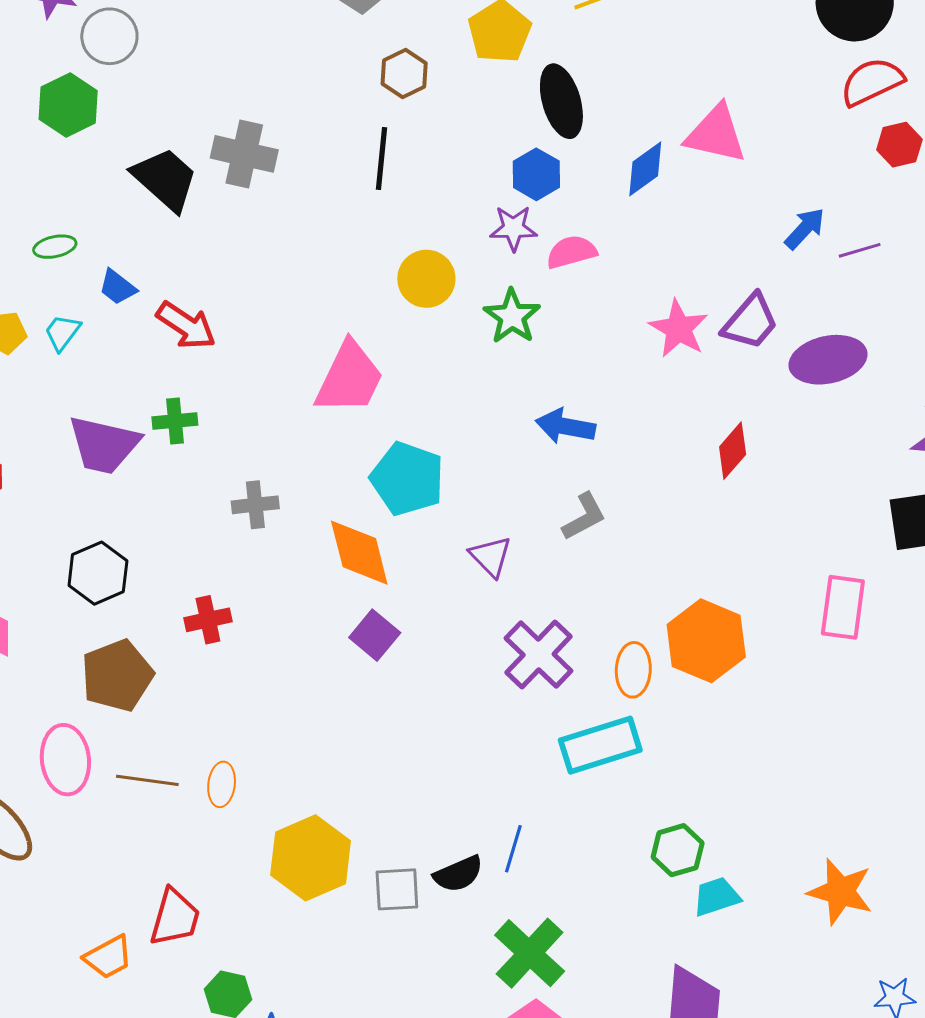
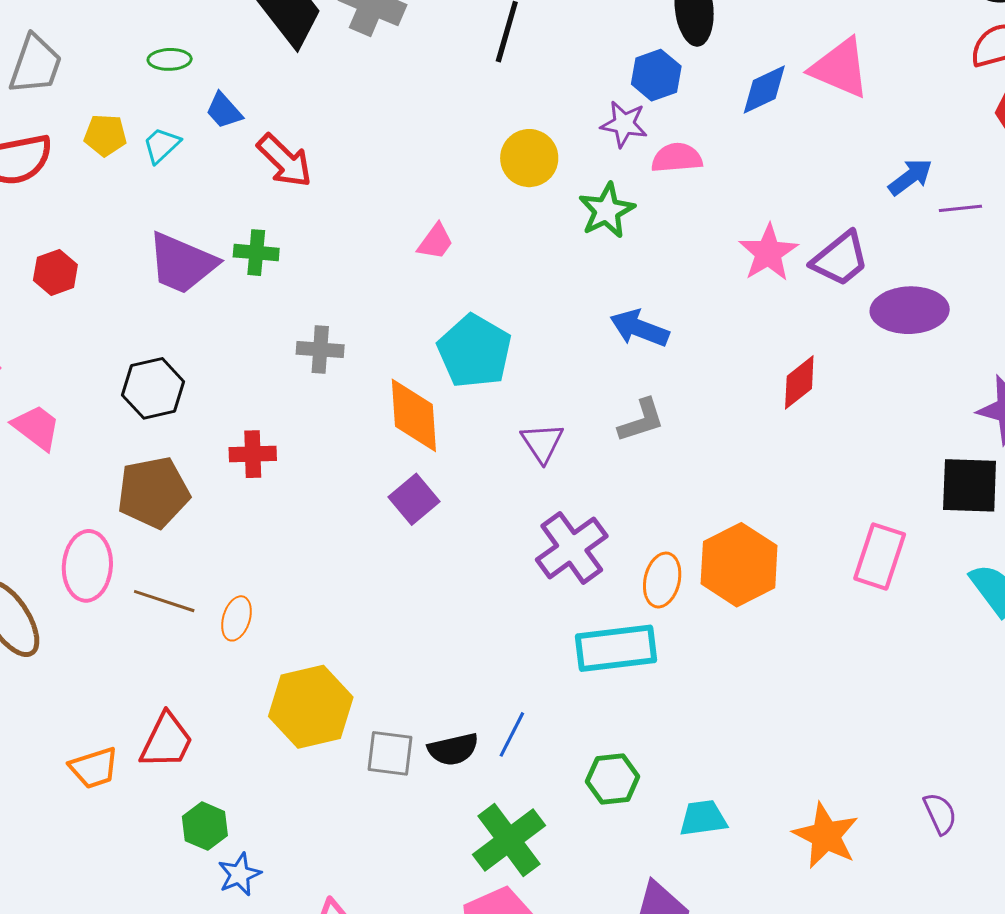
pink trapezoid: (349, 378) -> (436, 242), size x0.5
green hexagon: (678, 850) -> (613, 779), moved

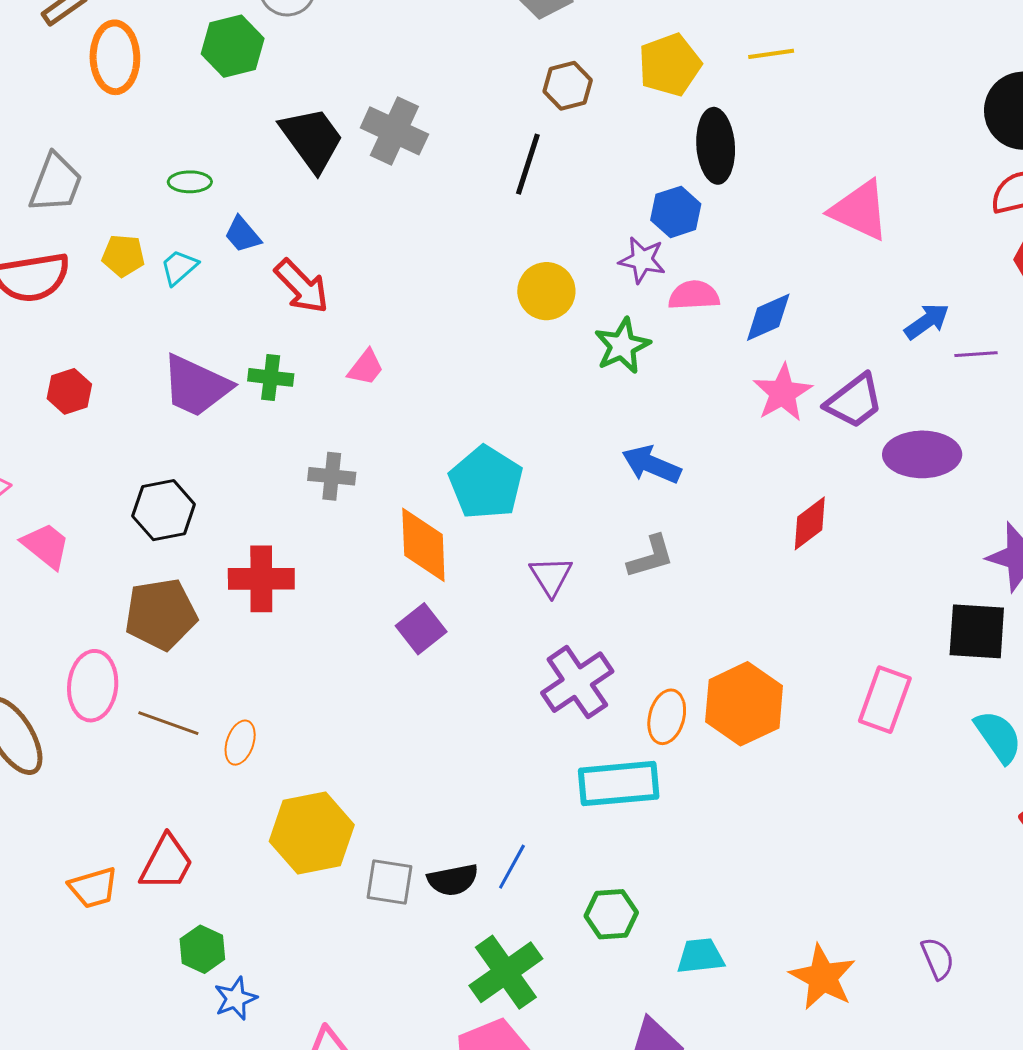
blue diamond: (764, 90) -> (768, 317), moved
pink trapezoid: (436, 242) -> (366, 367), moved
red cross: (253, 454) -> (261, 579), size x1.4

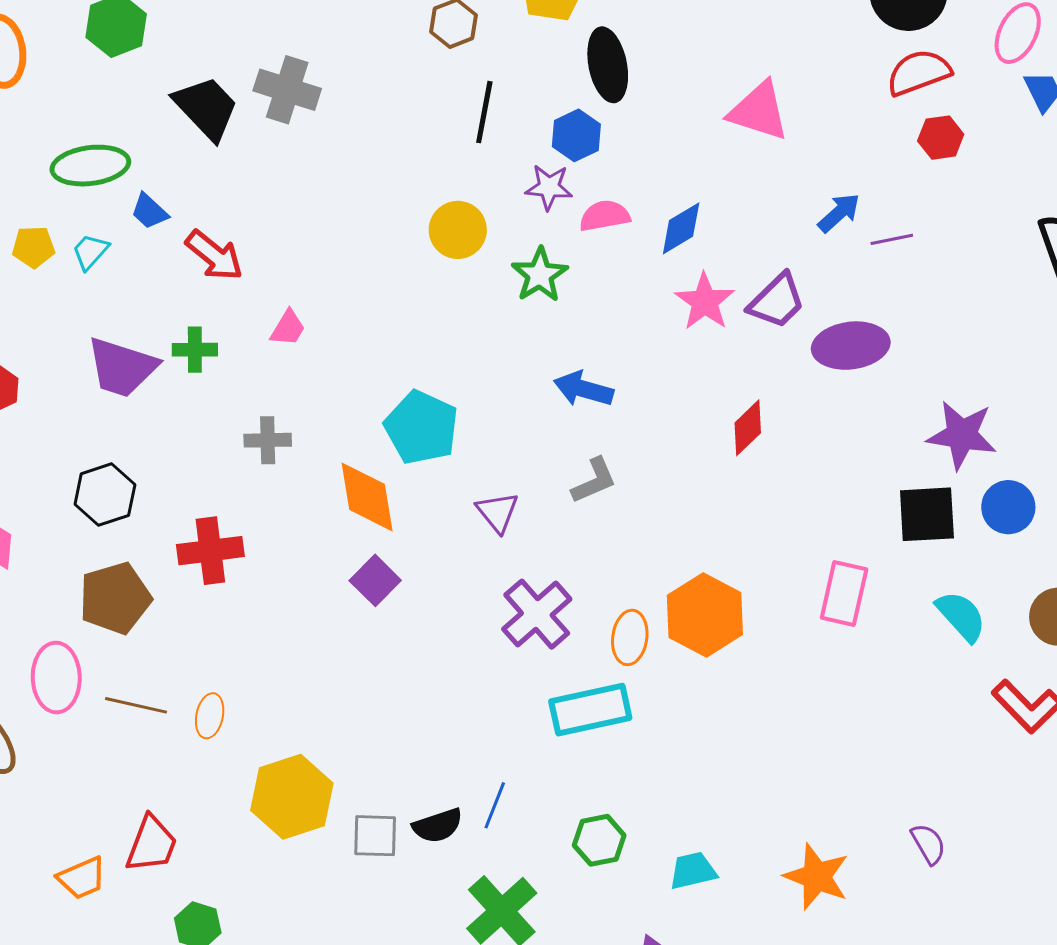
black line: (528, 164) -> (484, 112), moved
green ellipse: (190, 182) -> (90, 166), size x1.8

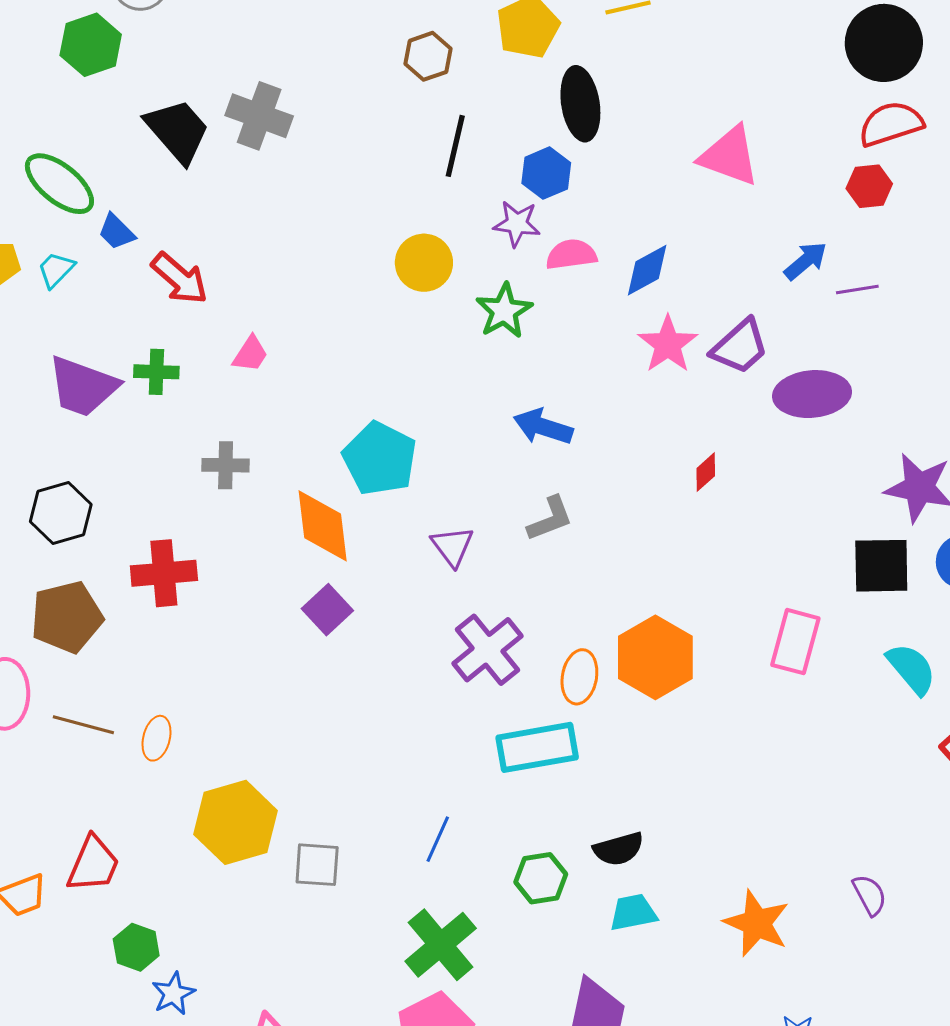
red hexagon: (941, 138) -> (869, 186), moved
green ellipse: (90, 166) -> (59, 184), turned 44
red diamond: (748, 428) -> (706, 472), size x0.7
black semicircle: (438, 826) -> (619, 849), moved

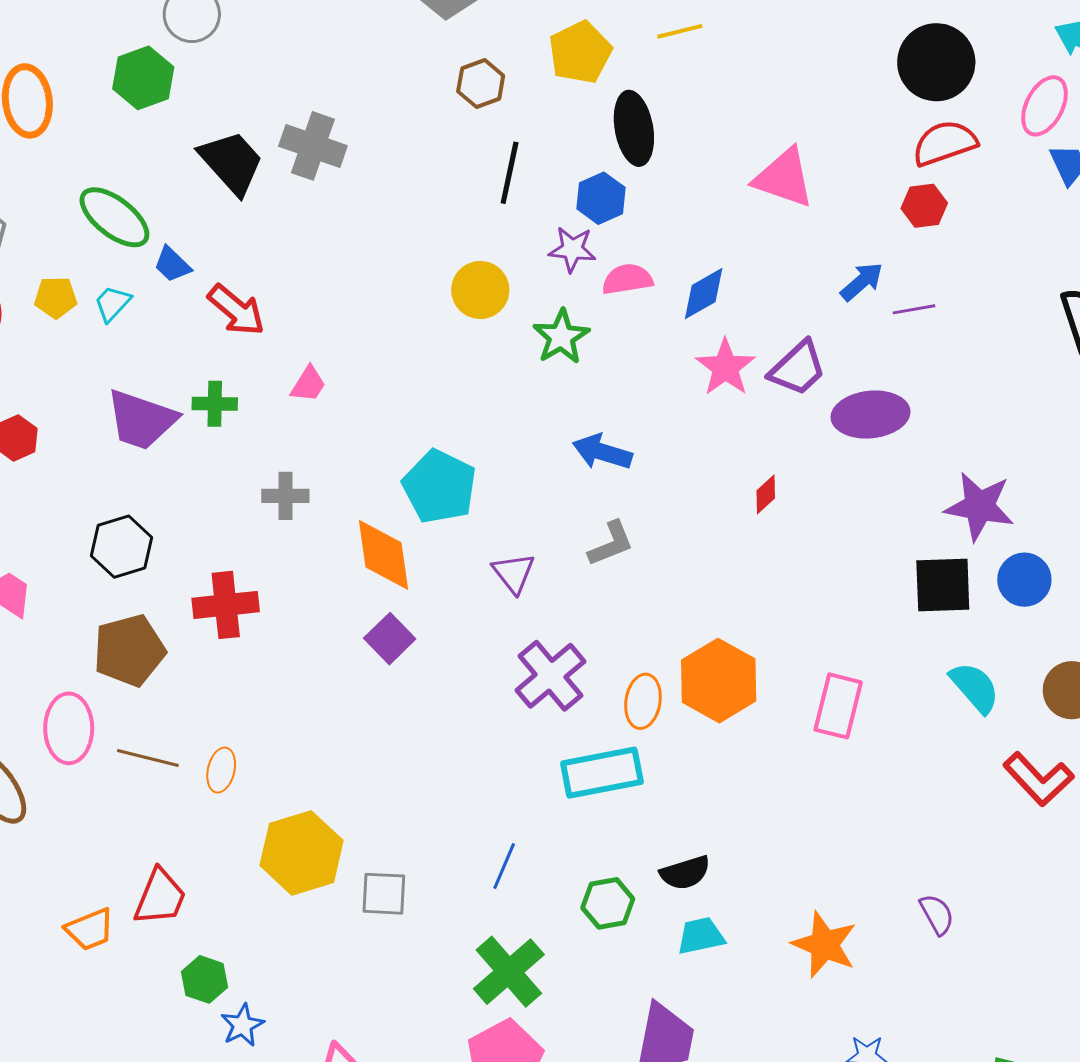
pink rectangle: (795, 642) -> (838, 706), moved

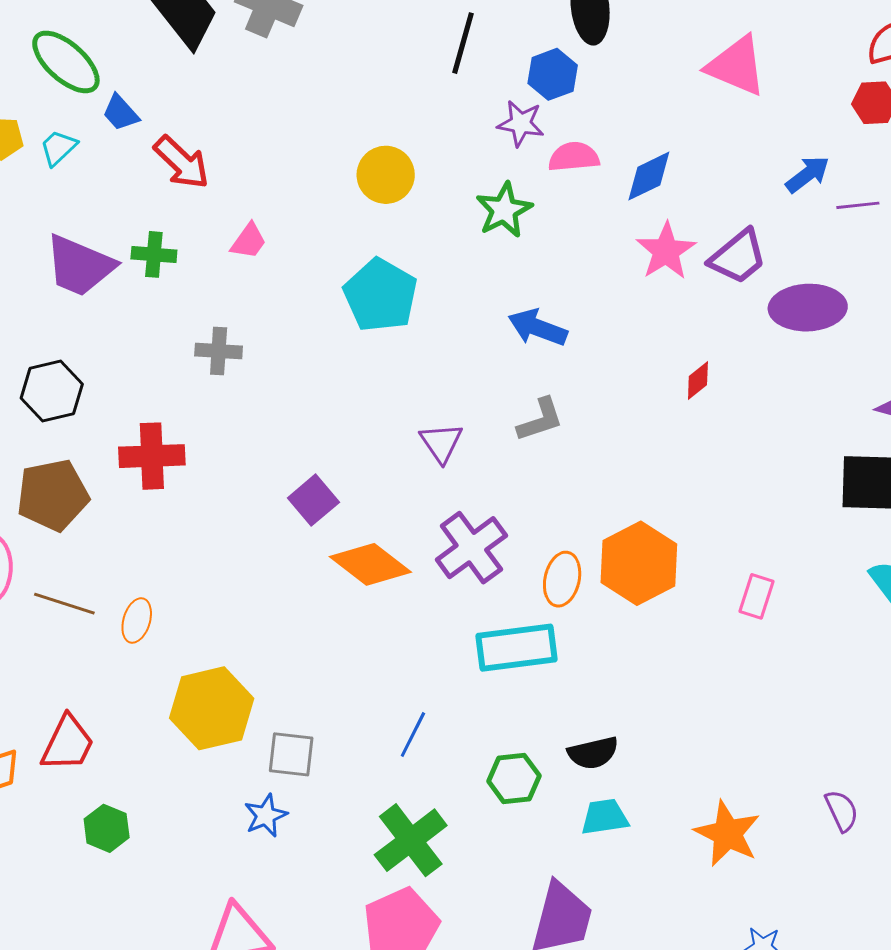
yellow circle: (480, 290) -> (386, 175), moved
cyan pentagon: (439, 487) -> (380, 295), moved
orange diamond: (384, 555) -> (370, 564), moved, turned -48
pink rectangle: (838, 706) -> (757, 596), size x0.7
blue star: (242, 1025) -> (266, 816), moved

